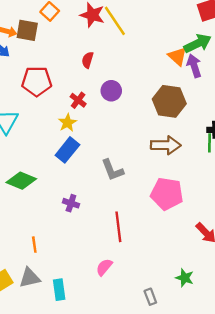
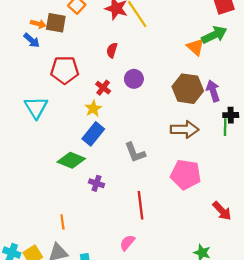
purple arrow: (194, 66) -> (213, 91), moved
green diamond: (21, 181) -> (71, 160), moved

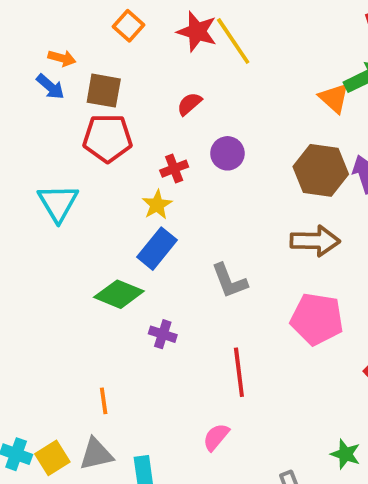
brown square: (56, 23) -> (104, 91), moved
red semicircle: (112, 50) -> (189, 104), turned 32
red cross: (103, 88) -> (174, 169), turned 32

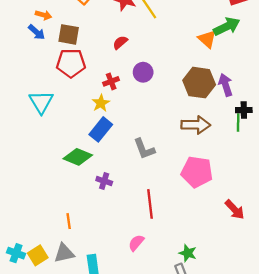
green star: (345, 454) -> (188, 253), moved

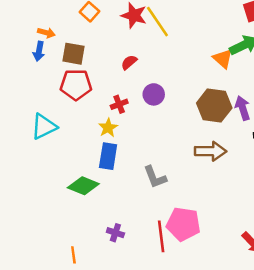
blue arrow: (37, 32) -> (39, 51), turned 60
cyan triangle: (41, 102) -> (44, 127), turned 35
blue rectangle: (101, 129) -> (108, 156), turned -30
pink pentagon: (197, 172) -> (183, 224), moved
purple cross: (104, 181) -> (115, 233), moved

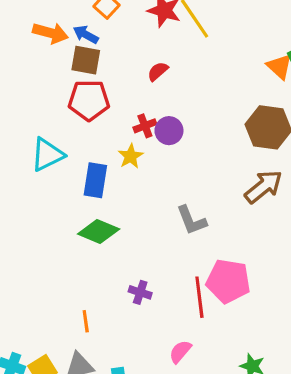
orange arrow: (46, 33) -> (50, 33), size x1.5
blue arrow: (39, 51) -> (86, 35), moved, turned 108
purple circle: (154, 94) -> (169, 131), moved
brown arrow: (210, 151) -> (263, 187), turned -40
blue rectangle: (108, 156) -> (95, 180), moved

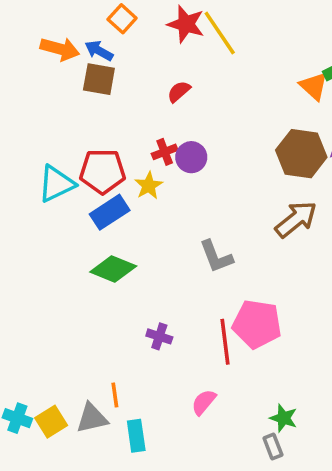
red pentagon: (89, 100) -> (103, 171), moved
blue rectangle: (95, 180) -> (110, 212), turned 48
orange line: (86, 321) -> (115, 395), moved

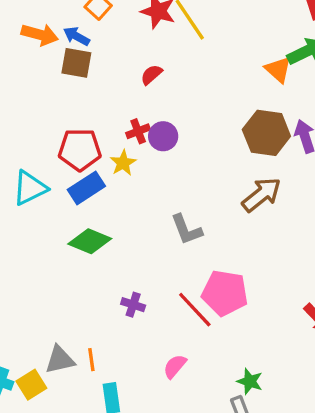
cyan triangle: (56, 184) -> (30, 188), moved
red line: (225, 342) -> (195, 310), turned -36
gray triangle: (92, 418) -> (60, 360), moved

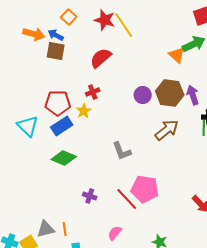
red semicircle: (151, 75) -> (101, 58), size x1.6
purple circle: (163, 136) -> (143, 95), moved
cyan triangle: (30, 188) -> (28, 126), turned -50

